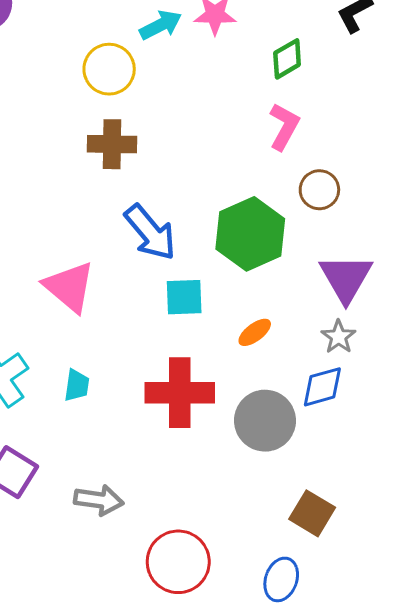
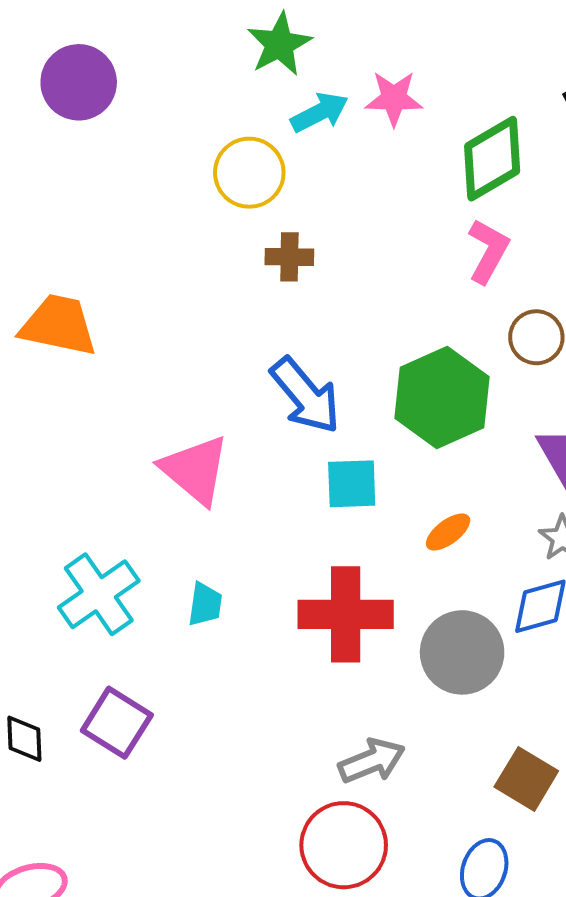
green diamond: (287, 59) -> (492, 159), size x1.5
brown cross: (112, 144) -> (289, 257), moved, size x0.7
gray arrow: (99, 500) -> (372, 761), moved, turned -30

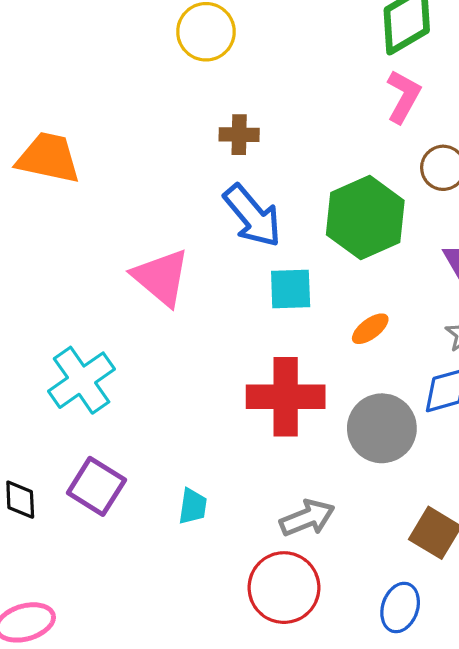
brown cross: (289, 257) -> (239, 135), moved
cyan trapezoid: (205, 604) -> (193, 506), moved

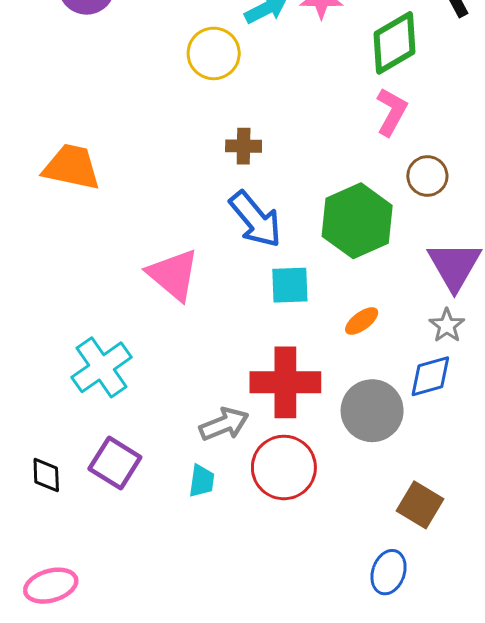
gray arrow: (307, 518) -> (224, 424), moved
red circle: (284, 588) -> (284, 467), moved

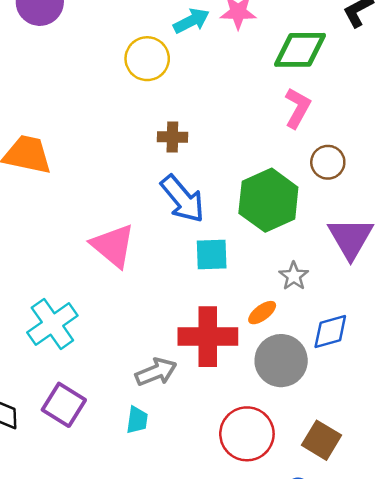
green diamond: (395, 43) -> (300, 50), turned 30
orange ellipse: (362, 321) -> (262, 313), moved
gray star: (447, 325) -> (294, 276), moved
red circle: (284, 467) -> (247, 434), moved

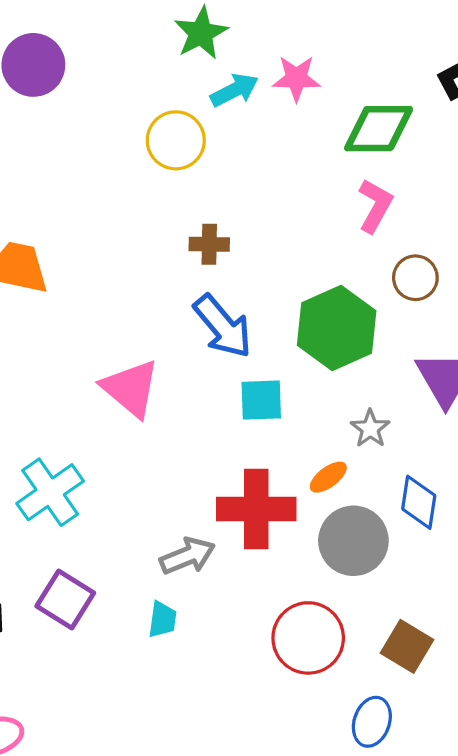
blue diamond: (330, 332) -> (419, 502), turned -66

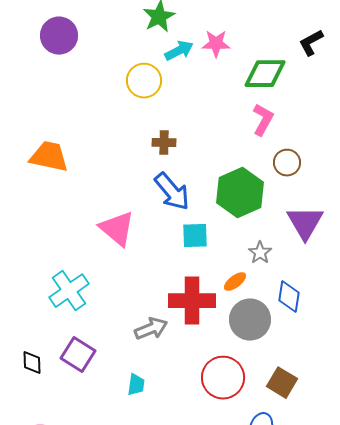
cyan trapezoid: (162, 620) -> (136, 385), moved

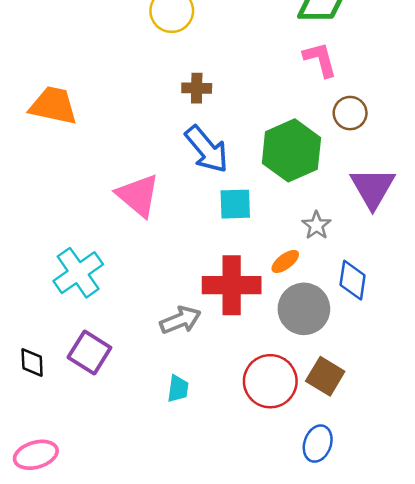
pink L-shape: (263, 120) -> (320, 59), turned -44
brown square: (282, 383) -> (325, 376), moved
cyan trapezoid: (136, 385) -> (178, 389), moved

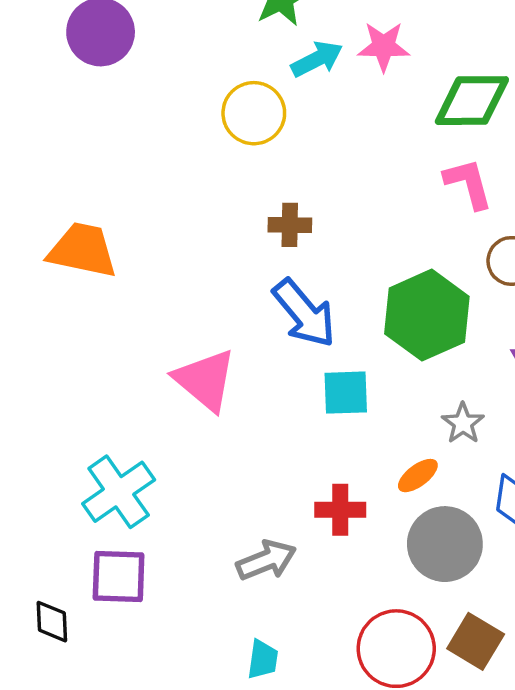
red cross: (232, 285) -> (340, 510), size x0.6
purple square: (89, 353) -> (119, 576), moved, turned -30

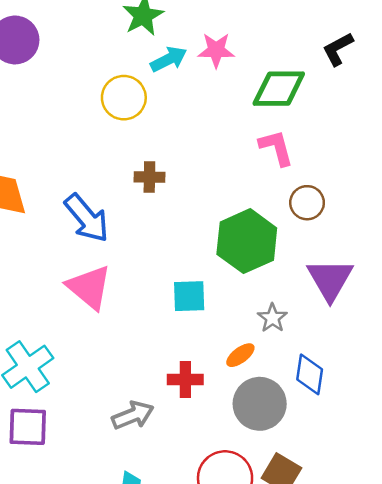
blue arrow: (304, 313) -> (87, 218), moved

